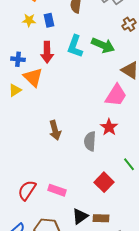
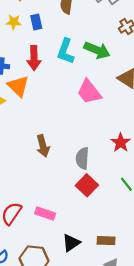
pink trapezoid: (116, 95) -> (89, 92), moved, turned 110
red star: (109, 127) -> (121, 143), moved
red square: (104, 182) -> (87, 185), moved
brown rectangle: (101, 218) -> (106, 241), moved

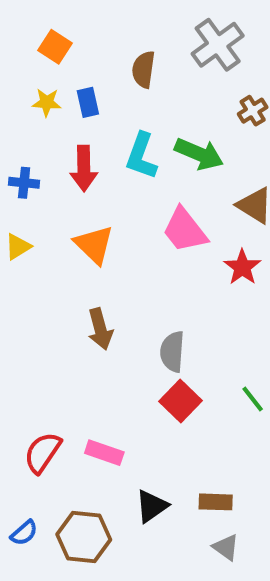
orange triangle: (18, 86) -> (94, 245), moved
red star: (121, 143) -> (242, 267), moved

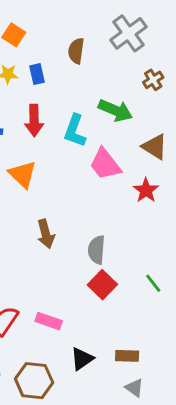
cyan L-shape: (141, 156) -> (75, 131), moved
orange triangle: (94, 245) -> (22, 174), moved

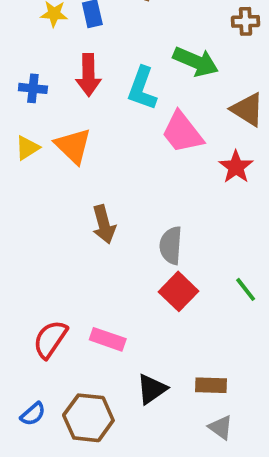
brown cross: (153, 80) -> (246, 21), turned 30

